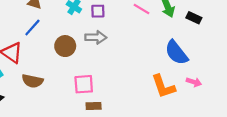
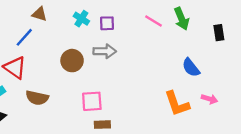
black rectangle: (194, 18) -> (219, 33), moved, turned 56
blue line: (32, 28) -> (24, 37), moved
blue semicircle: (176, 53) -> (191, 68), size x0.7

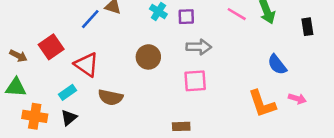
blue line: (24, 37) -> (90, 19), moved
gray arrow: (105, 51) -> (199, 47), moved
pink square: (92, 101) -> (195, 81), moved

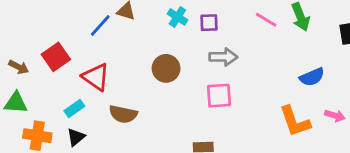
blue semicircle: (277, 65) -> (312, 77), turned -75

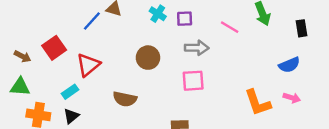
pink line: (266, 20) -> (230, 27), moved
red triangle: (96, 77) -> (88, 65), turned 45
blue semicircle: (312, 77) -> (289, 65), moved
brown semicircle: (123, 114) -> (125, 99), moved

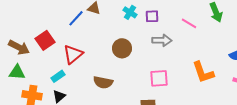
brown arrow: (22, 56) -> (19, 47), size x1.5
pink square: (193, 81) -> (159, 78), moved
orange L-shape: (258, 103) -> (203, 72), moved

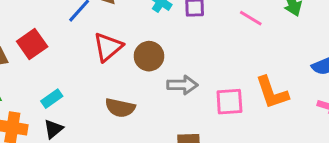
gray arrow: (162, 40) -> (182, 85), moved
red triangle: (73, 54) -> (108, 47), moved
pink square: (159, 78) -> (229, 102), moved

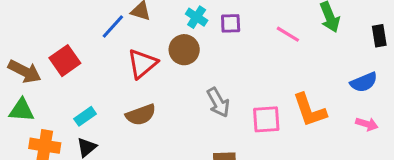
brown circle: (149, 56) -> (184, 50), moved
gray arrow: (182, 85) -> (218, 102), turned 60
brown semicircle: (120, 108) -> (141, 115), moved, turned -32

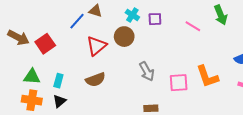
brown arrow: (25, 71) -> (18, 38), moved
green triangle: (22, 110) -> (32, 77), moved
cyan rectangle: (85, 116) -> (58, 81), turned -40

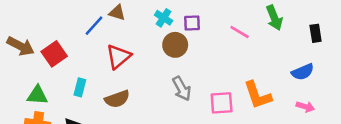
brown circle: (124, 37) -> (175, 45), moved
cyan rectangle: (58, 81) -> (80, 87), moved

